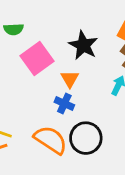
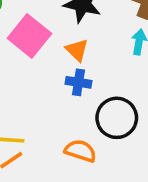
orange semicircle: (51, 140) -> (80, 151), moved, size x0.7

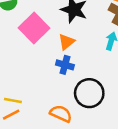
orange triangle: (77, 50) -> (66, 42), turned 30

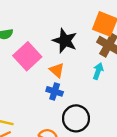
orange triangle: (66, 42) -> (57, 70), turned -42

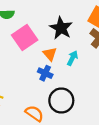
cyan arrow: (98, 71) -> (72, 58), moved

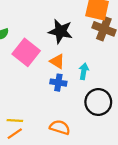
cyan arrow: (72, 58) -> (84, 71), moved
black circle: (61, 101) -> (98, 102), moved

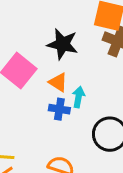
cyan arrow: (84, 71) -> (78, 97), moved

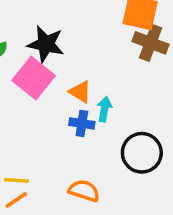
black star: (63, 44) -> (46, 44), moved

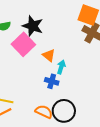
blue cross: (82, 123) -> (52, 81), moved
black circle: (142, 153) -> (64, 111), moved

